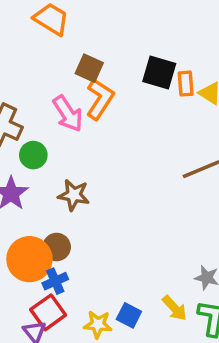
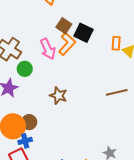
black square: (159, 72) -> (84, 33), moved
brown star: (74, 195) -> (58, 96), moved

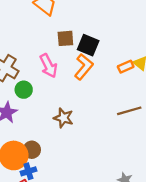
brown square: (64, 26) -> (65, 38), turned -35
orange rectangle: (116, 43) -> (126, 67), moved, turned 64
orange L-shape: (67, 44) -> (84, 67), moved

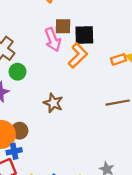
black square: (88, 45) -> (84, 35), turned -30
pink arrow: (49, 66) -> (53, 40), moved

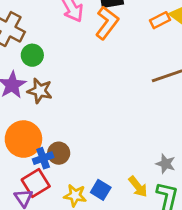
brown star: (53, 103) -> (40, 91), moved
brown circle: (19, 131) -> (59, 153), moved

